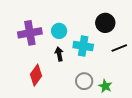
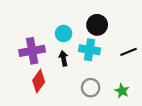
black circle: (105, 23) -> (97, 25), moved
purple cross: (30, 33) -> (32, 51), moved
green star: (105, 86) -> (122, 91), moved

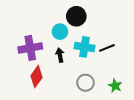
black circle: (97, 25) -> (76, 16), moved
black line: (128, 52) -> (107, 48), moved

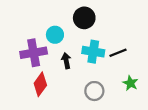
cyan circle: (60, 32) -> (55, 35), moved
green star: (115, 86) -> (130, 83), moved

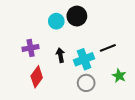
cyan circle: (55, 35) -> (56, 21), moved
cyan cross: (93, 52) -> (84, 59), moved, turned -30
purple cross: (34, 53) -> (31, 48), size x0.7

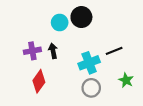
black arrow: (60, 55) -> (53, 51), moved

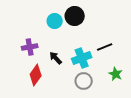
black arrow: (53, 51) -> (56, 58), moved, turned -32

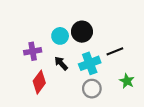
black circle: (75, 16) -> (82, 32), moved
cyan circle: (55, 21) -> (60, 36), moved

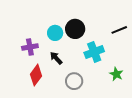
black line: (115, 51) -> (119, 30), moved
cyan cross: (90, 63) -> (94, 52), moved
gray circle: (92, 89) -> (74, 81), moved

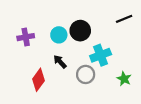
black line: (119, 30) -> (124, 19), moved
purple cross: (30, 47) -> (26, 37), moved
gray circle: (74, 81) -> (86, 74), moved

